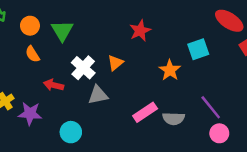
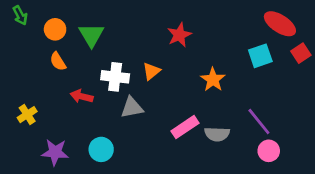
cyan square: (198, 49) -> (260, 56), moved
white cross: (83, 68) -> (115, 77), turned -35
purple star: (30, 114) -> (55, 152), moved

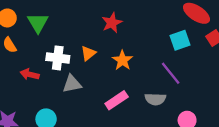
orange star: (213, 80) -> (122, 60), moved
purple line: (259, 122) -> (171, 73), moved
gray semicircle: (217, 134) -> (155, 99), moved

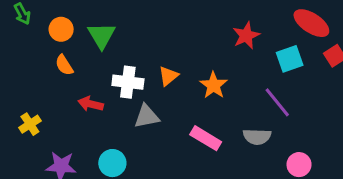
red star: (112, 23) -> (246, 36), moved
pink rectangle: (117, 100) -> (206, 138), turned 65

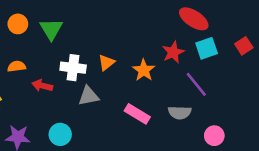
red ellipse: (311, 23) -> (194, 19), moved
red star: (246, 36) -> (173, 52), moved
orange semicircle: (64, 65) -> (17, 66), moved, turned 114

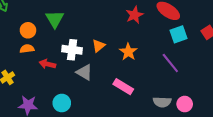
orange circle: (18, 24) -> (28, 30), moved
red star: (173, 52) -> (134, 15), moved
gray triangle: (88, 96) -> (84, 72), turned 42
gray semicircle: (180, 113) -> (162, 102), moved

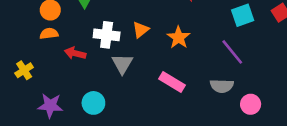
gray triangle: (84, 72) -> (122, 64), turned 30
gray semicircle: (162, 102) -> (222, 86), moved

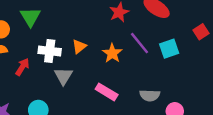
cyan square: (243, 15) -> (169, 49), moved
purple line: (232, 52) -> (140, 43), moved
red arrow: (75, 53) -> (22, 67), turned 108

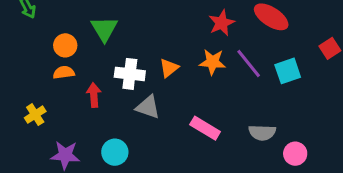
orange star: (112, 53) -> (213, 62), moved, turned -30
red arrow: (22, 67) -> (94, 95), turned -36
gray triangle: (63, 76) -> (148, 107), turned -42

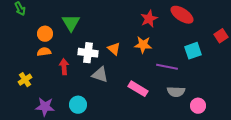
purple line: (249, 63) -> (167, 67), moved, turned -40
orange triangle: (169, 68) -> (114, 49), turned -40

